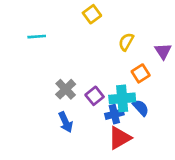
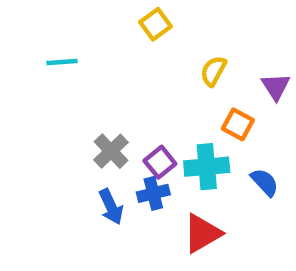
orange square: (141, 73) -> (238, 124), turned -30
blue semicircle: (141, 108) -> (265, 182), moved
blue cross: (114, 114) -> (153, 193), moved

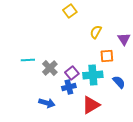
cyan line: (62, 62) -> (28, 60), moved
orange square: (238, 124) -> (107, 56), turned -32
blue arrow: (111, 207) -> (47, 103), moved, turned -49

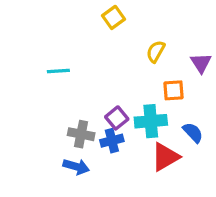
cyan line: (28, 60) -> (58, 71), moved
gray cross: (50, 68) -> (81, 134), moved, turned -35
red triangle: (91, 105) -> (165, 157), moved

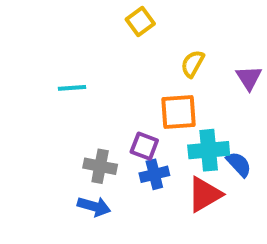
orange square: (173, 90) -> (178, 112), moved, size x1.4
purple square: (117, 118) -> (144, 146), turned -30
cyan cross: (151, 121) -> (209, 150), moved
blue cross: (112, 141) -> (154, 174), moved

